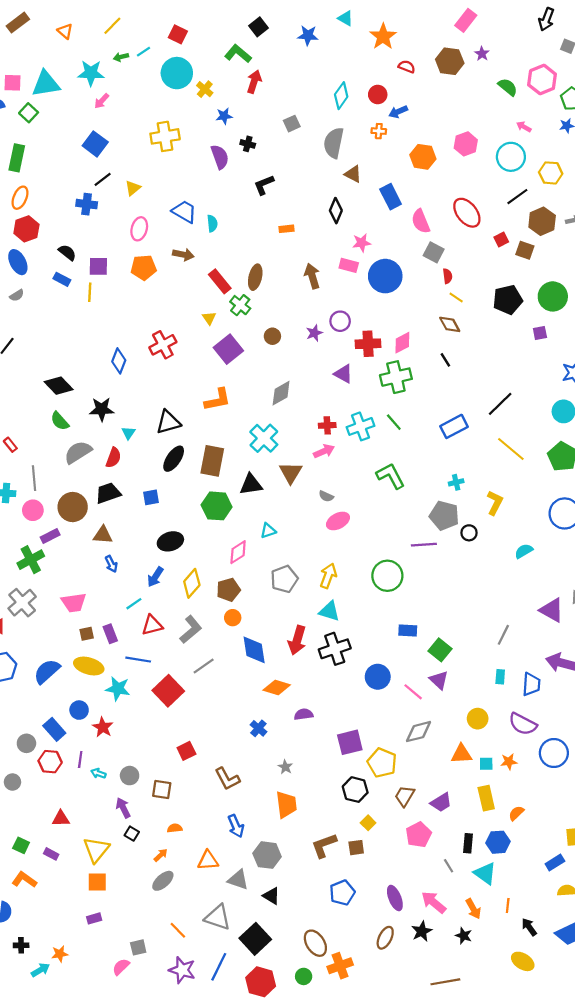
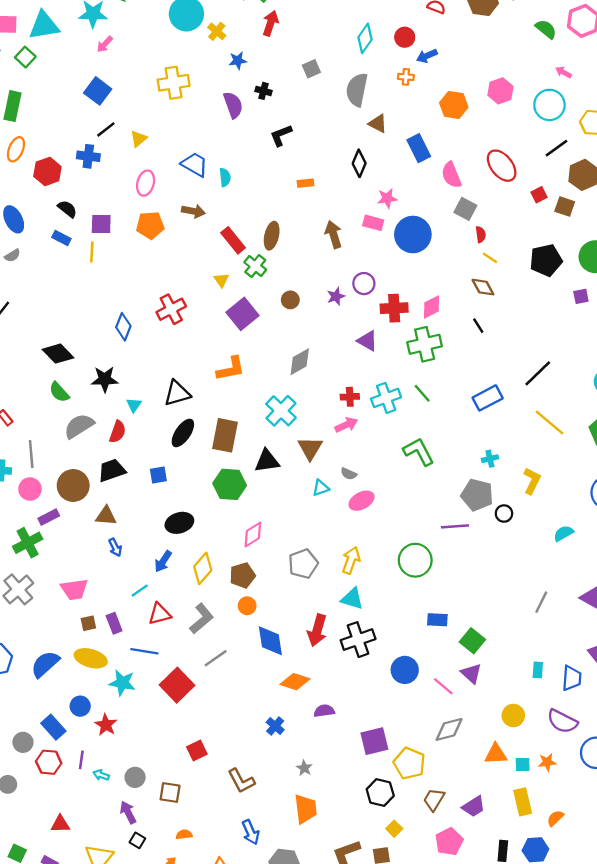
red hexagon: (26, 229) -> (47, 171), moved
cyan triangle: (268, 531) -> (321, 488), moved
gray line: (503, 635) -> (541, 602), moved

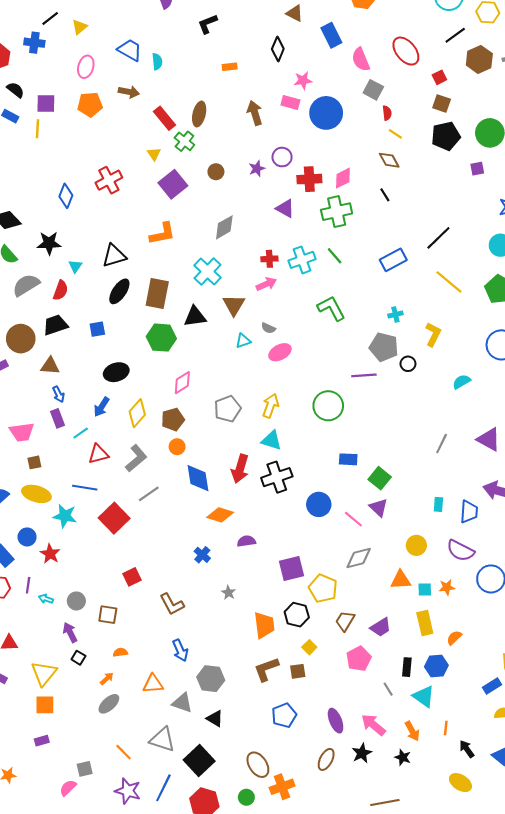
brown square: (565, 206) -> (442, 104), moved
purple rectangle: (114, 623) -> (57, 418), moved
orange trapezoid: (305, 809) -> (264, 625), moved

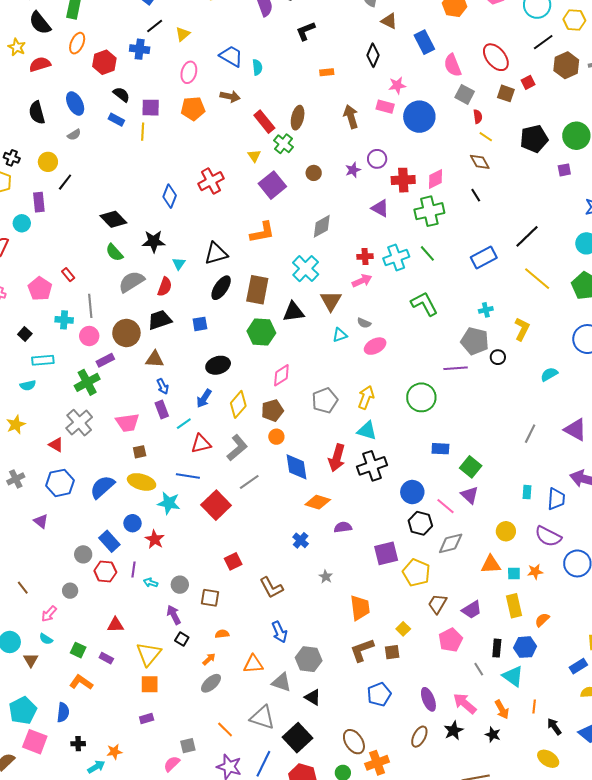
brown square: (442, 104) -> (506, 93), moved
black hexagon: (297, 615) -> (420, 523), moved

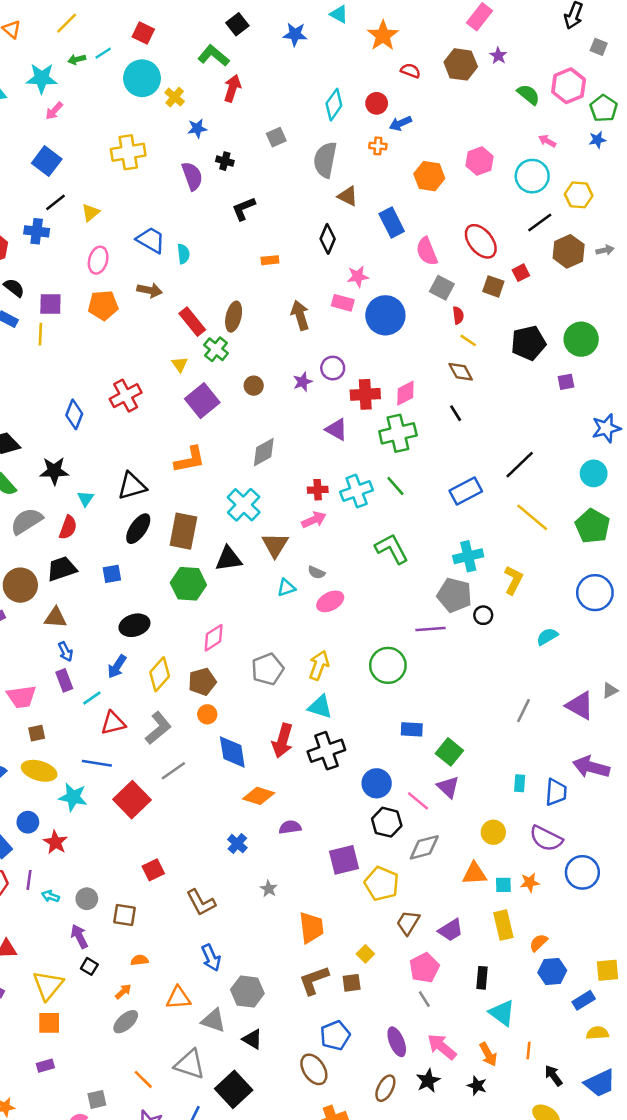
cyan cross: (486, 310) -> (468, 556), size x1.6
blue hexagon: (525, 647) -> (552, 971), moved
gray line: (479, 669) -> (424, 999), moved
brown ellipse: (354, 742) -> (314, 1069), moved

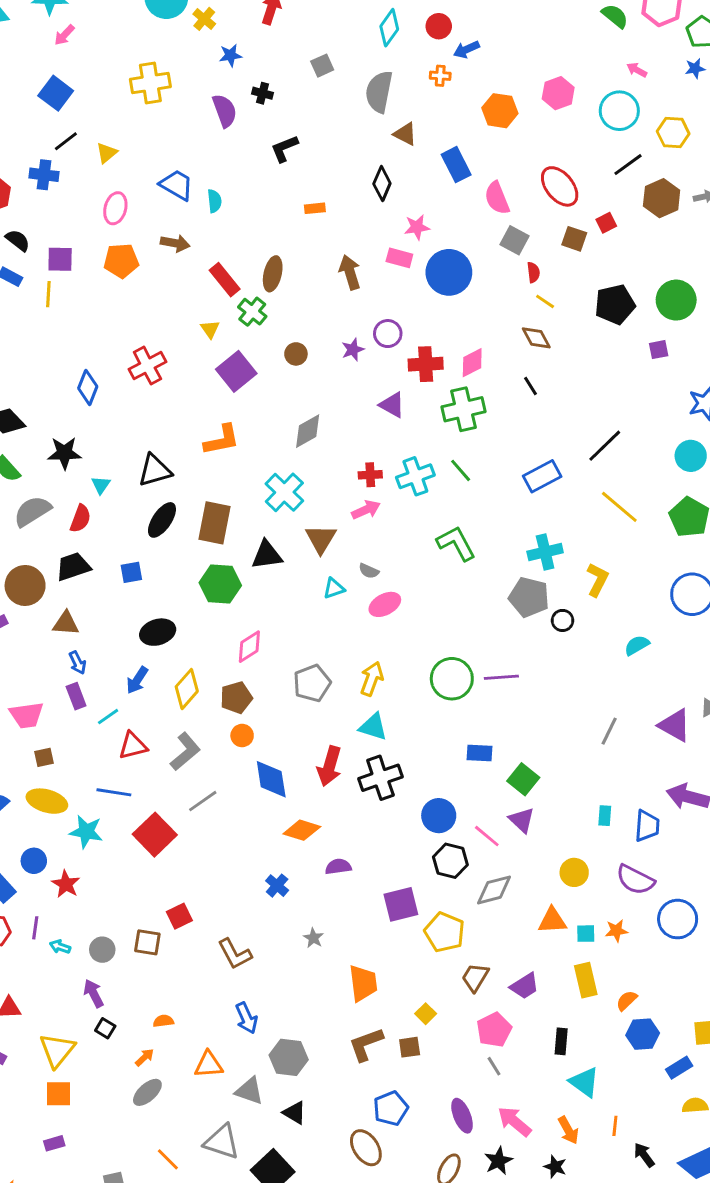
purple line: (431, 629) -> (501, 677), moved
brown square: (124, 915) -> (147, 942), moved

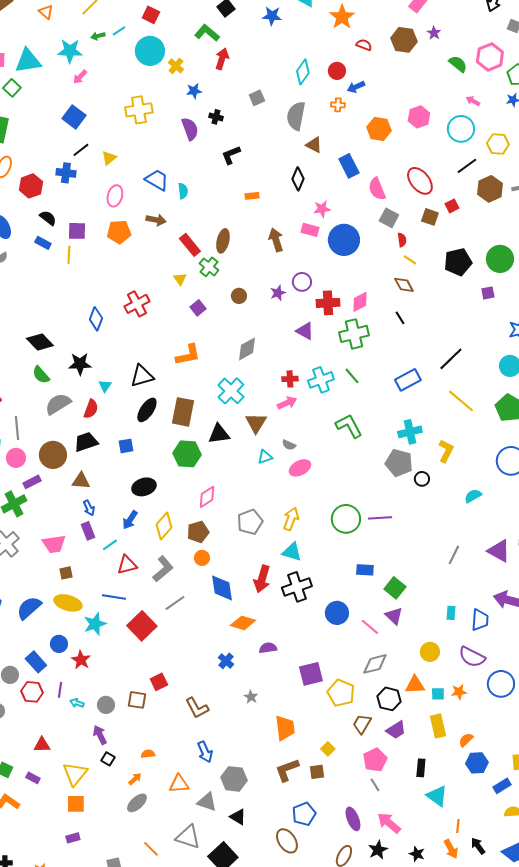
purple square: (236, 371) -> (198, 308), size x0.6
cyan star: (86, 832) -> (95, 624), turned -30
black hexagon: (450, 861) -> (389, 699), moved
orange arrow: (568, 1130) -> (451, 849), moved

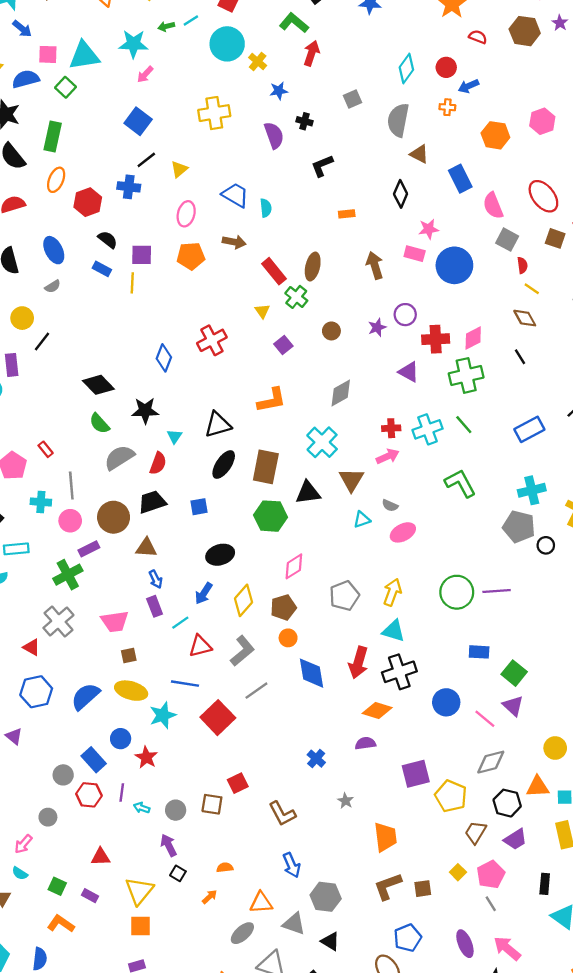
orange diamond: (243, 623) -> (377, 711), moved
yellow square: (328, 749) -> (458, 872), moved
gray ellipse: (137, 803) -> (242, 933), moved

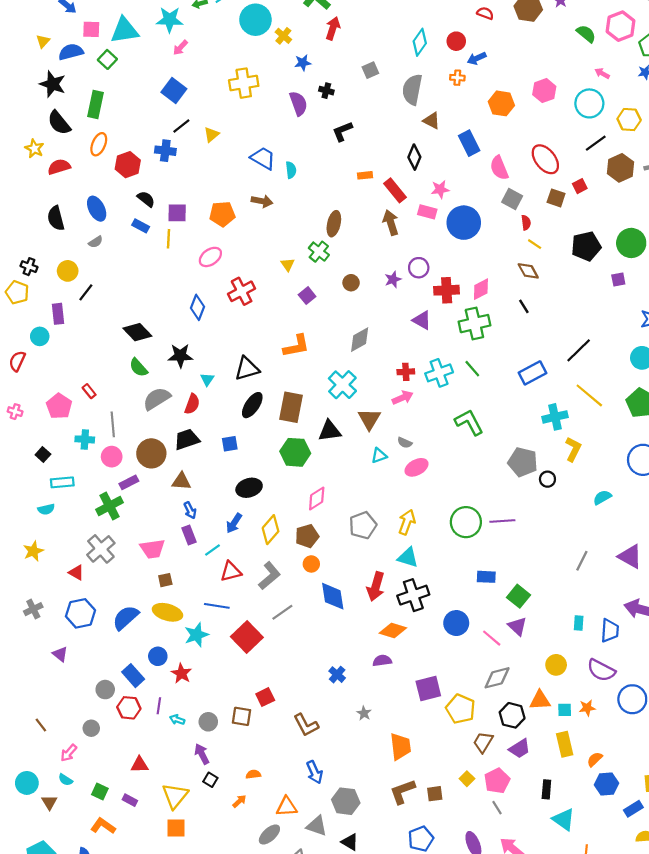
pink ellipse: (186, 214) -> (210, 257), moved, turned 40
red rectangle: (274, 271) -> (395, 190), moved
cyan cross: (532, 490) -> (555, 417), moved

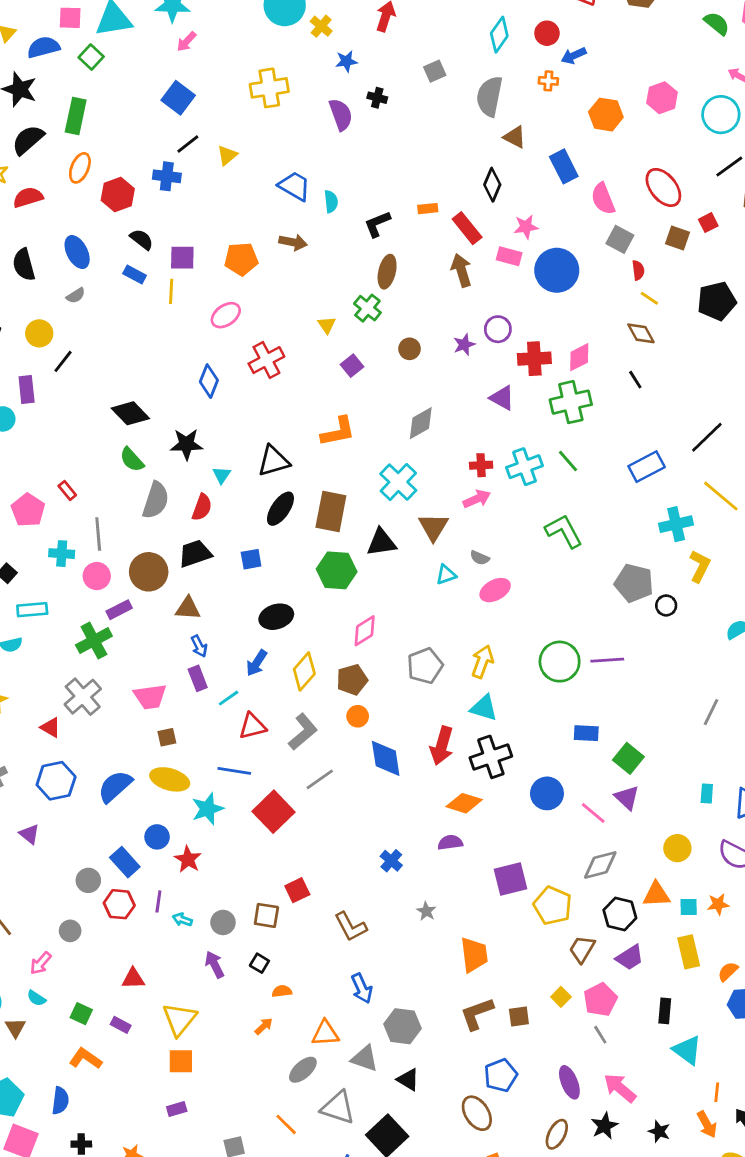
black semicircle: (59, 123) -> (28, 140), turned 88
black L-shape: (342, 131) -> (377, 224), moved
gray semicircle: (157, 399) -> (156, 500), turned 140
black square: (210, 780) -> (259, 963), moved

